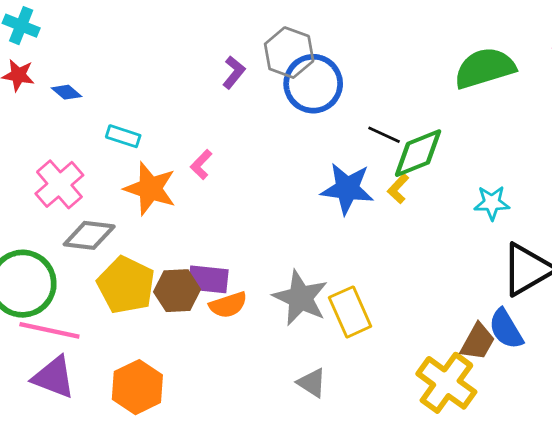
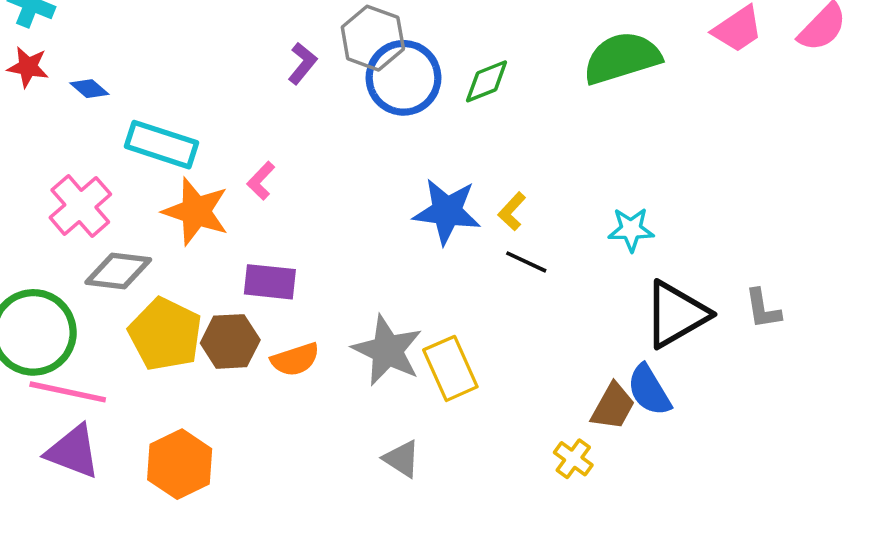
black line: (384, 135) -> (526, 262), moved
cyan rectangle: (123, 136) -> (162, 145), size x1.6
green diamond: (418, 153) -> (487, 81), moved, size x0.7
purple rectangle: (208, 279) -> (270, 282), moved
yellow cross: (446, 383) -> (573, 459), size x0.5

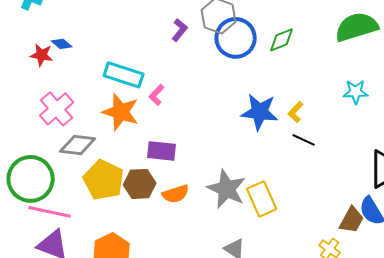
red star: (28, 67) -> (42, 55), moved
cyan rectangle: (162, 145) -> (124, 75), moved
cyan star: (631, 229) -> (356, 92), moved

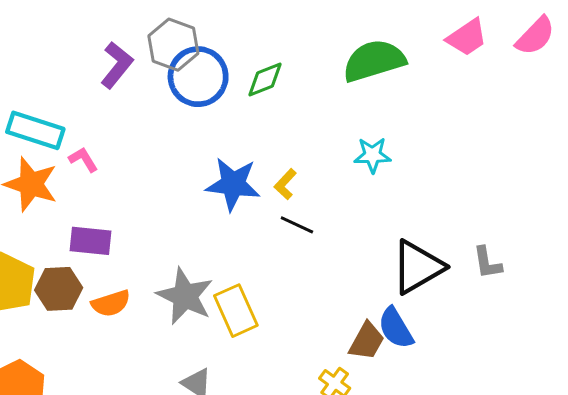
purple L-shape: (180, 30) -> (117, 65), size x1.4
pink L-shape: (157, 95) -> (83, 159), turned 105

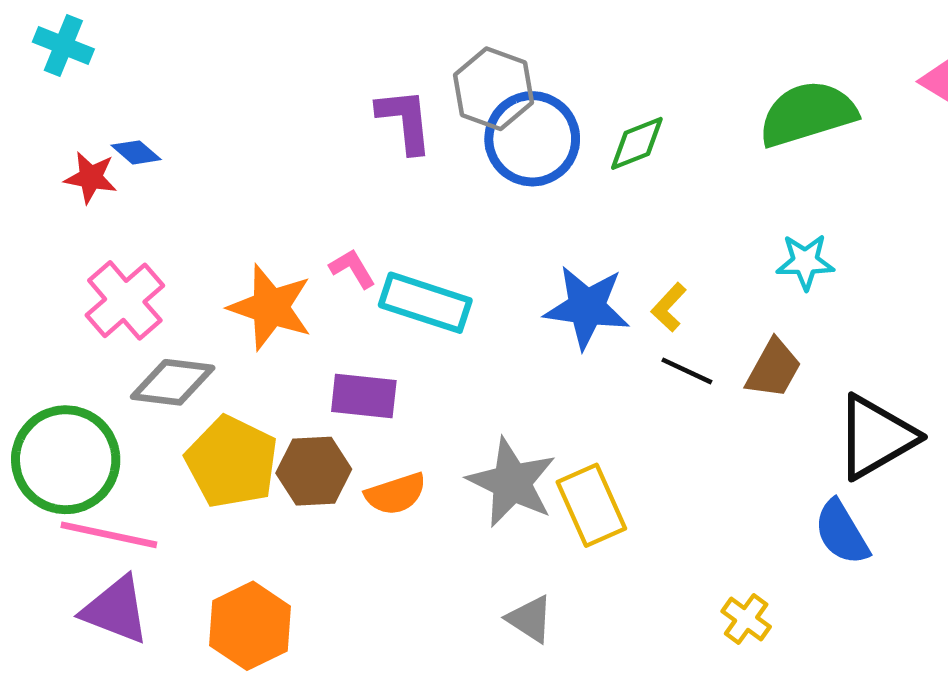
purple L-shape: (117, 65) -> (405, 121), turned -45
cyan rectangle: (35, 130) -> (425, 303), moved
brown trapezoid: (367, 341) -> (773, 369), moved

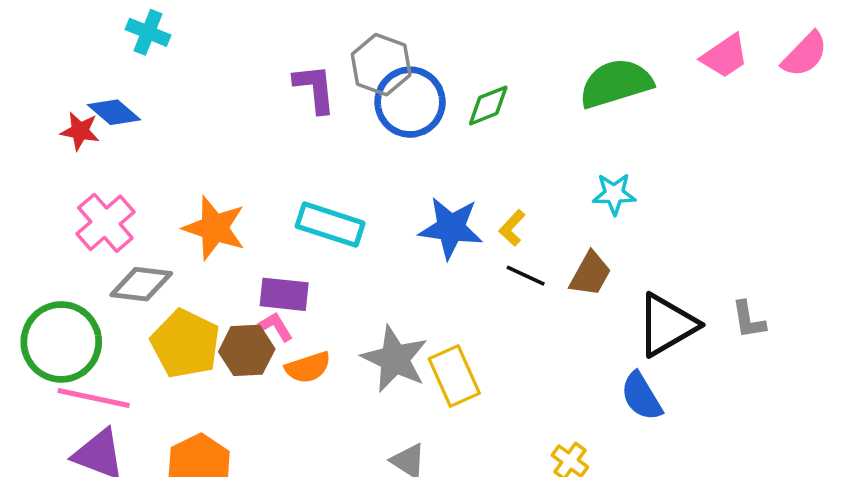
cyan cross: (63, 46) -> (148, 32), moved
blue diamond: (136, 152) -> (114, 112), size x1.4
pink L-shape: (352, 269) -> (276, 327), moved

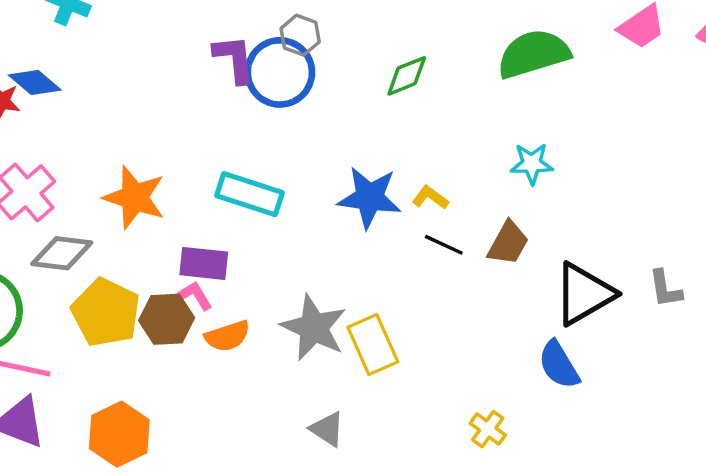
gray hexagon: (381, 65) -> (300, 35), size x0.7
blue circle: (410, 102) -> (280, 72), moved
yellow L-shape: (512, 228) -> (430, 197), turned 84

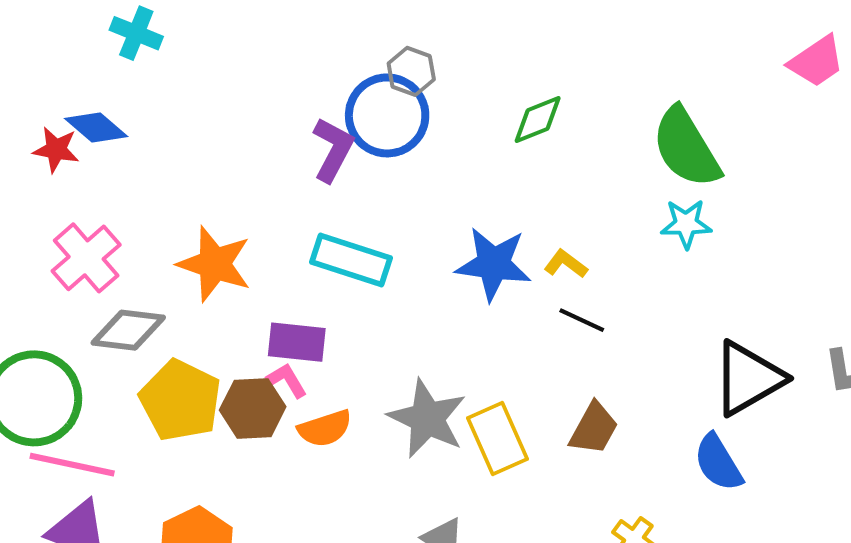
green semicircle: (533, 54) -> (686, 148), moved, turned -104
purple L-shape: (234, 59) -> (333, 150), moved, turned 34
brown trapezoid: (508, 243) -> (594, 428), moved

